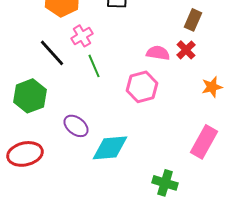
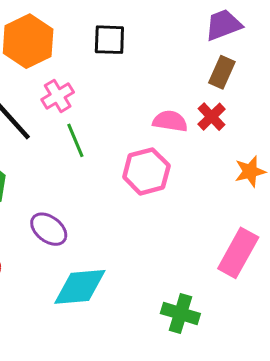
cyan diamond: (110, 148) -> (80, 287), moved

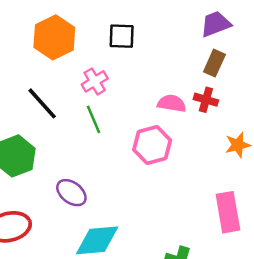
pink cross: (58, 96) -> (95, 81), moved
red cross: (212, 117) -> (206, 100), turned -30
pink rectangle: (238, 253) -> (228, 212), turned -39

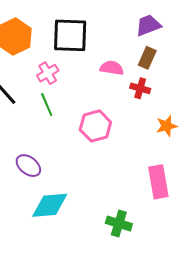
black square: (122, 36) -> (70, 35), size x1.6
pink semicircle: (172, 103) -> (112, 68), moved

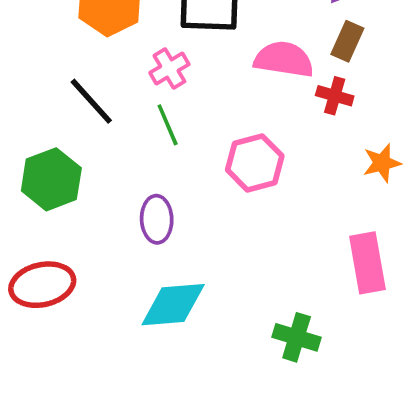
pink semicircle: (112, 68) -> (284, 59), size x1.4
purple ellipse: (28, 166) -> (157, 219), moved, turned 50

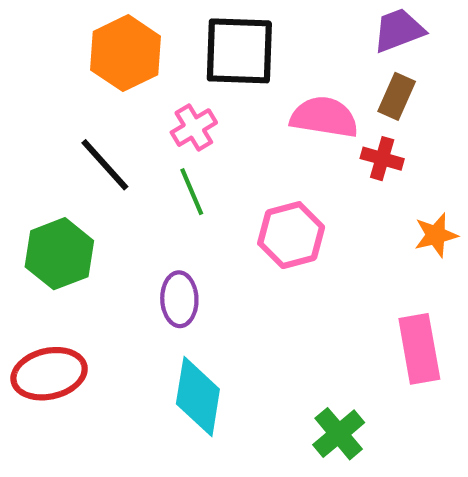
cyan diamond: (173, 305) -> (198, 396), turned -76
green cross: (297, 337) -> (339, 434), turned 33

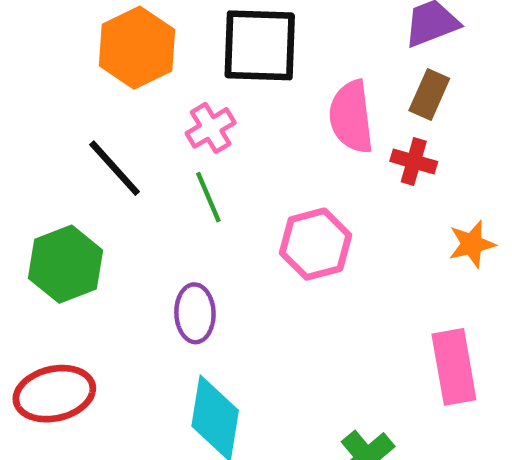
pink semicircle: (324, 117) -> (351, 117), turned -106

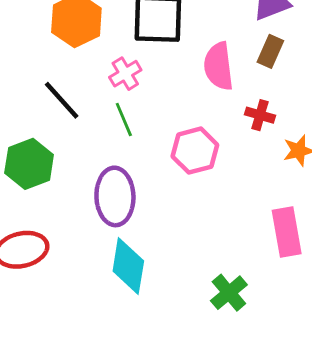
red cross: (414, 161) -> (260, 115), moved
purple ellipse: (195, 313) -> (115, 196), size x1.5

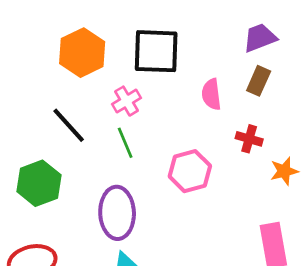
pink semicircle: (219, 66) -> (211, 94), size x0.7

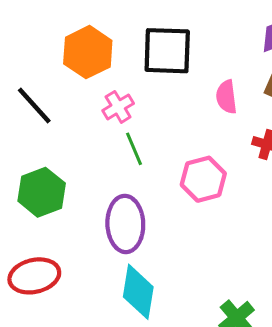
pink cross: (127, 101) -> (118, 107), moved
black line: (69, 125) -> (34, 106), moved

